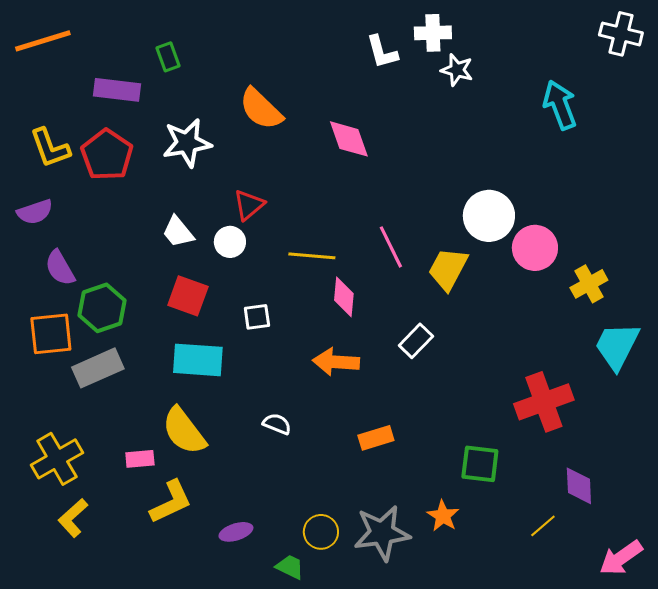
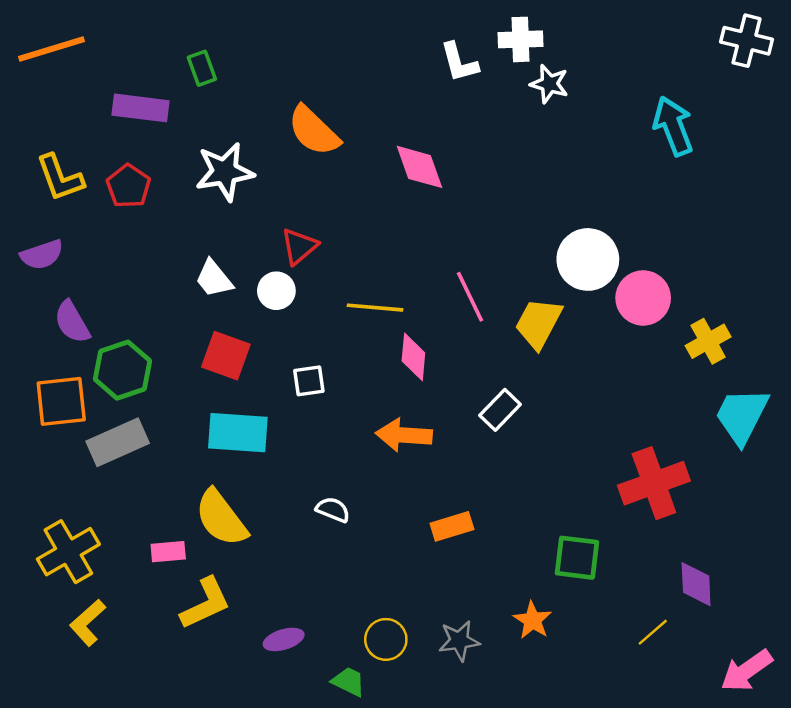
red pentagon: (107, 155) -> (129, 186), size x0.7
gray star: (382, 533) -> (459, 641), size x0.6

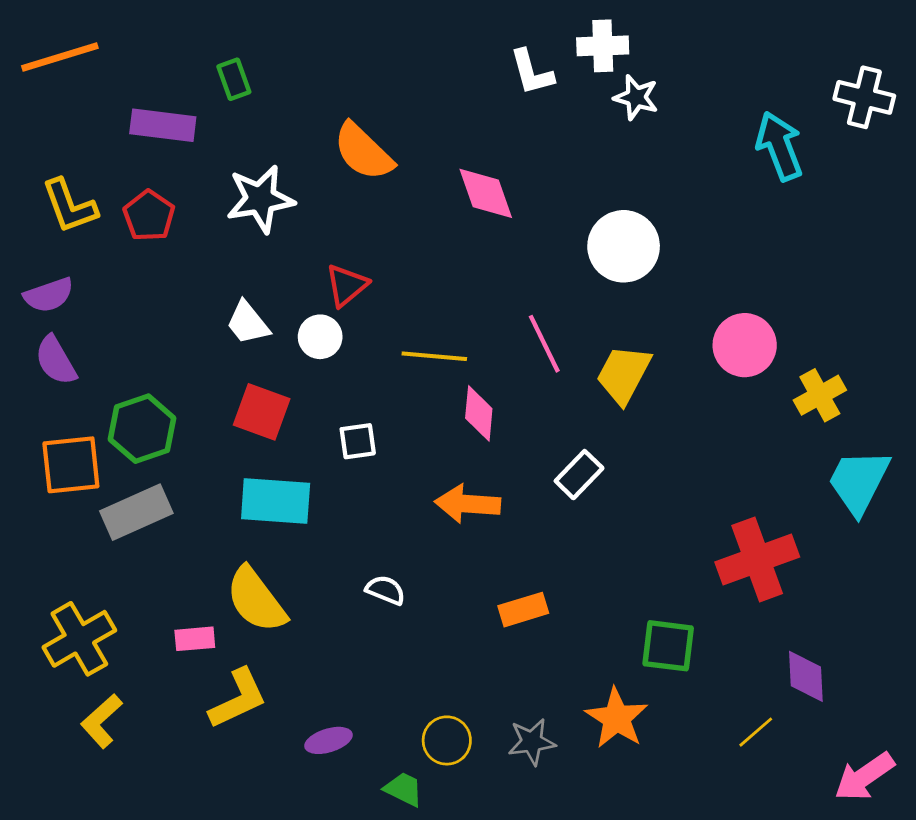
white cross: (747, 41) -> (864, 97), moved
white circle: (588, 259) -> (624, 246), moved
purple semicircle: (72, 322) -> (56, 360), moved
orange star: (533, 620) -> (617, 718), size x1.4

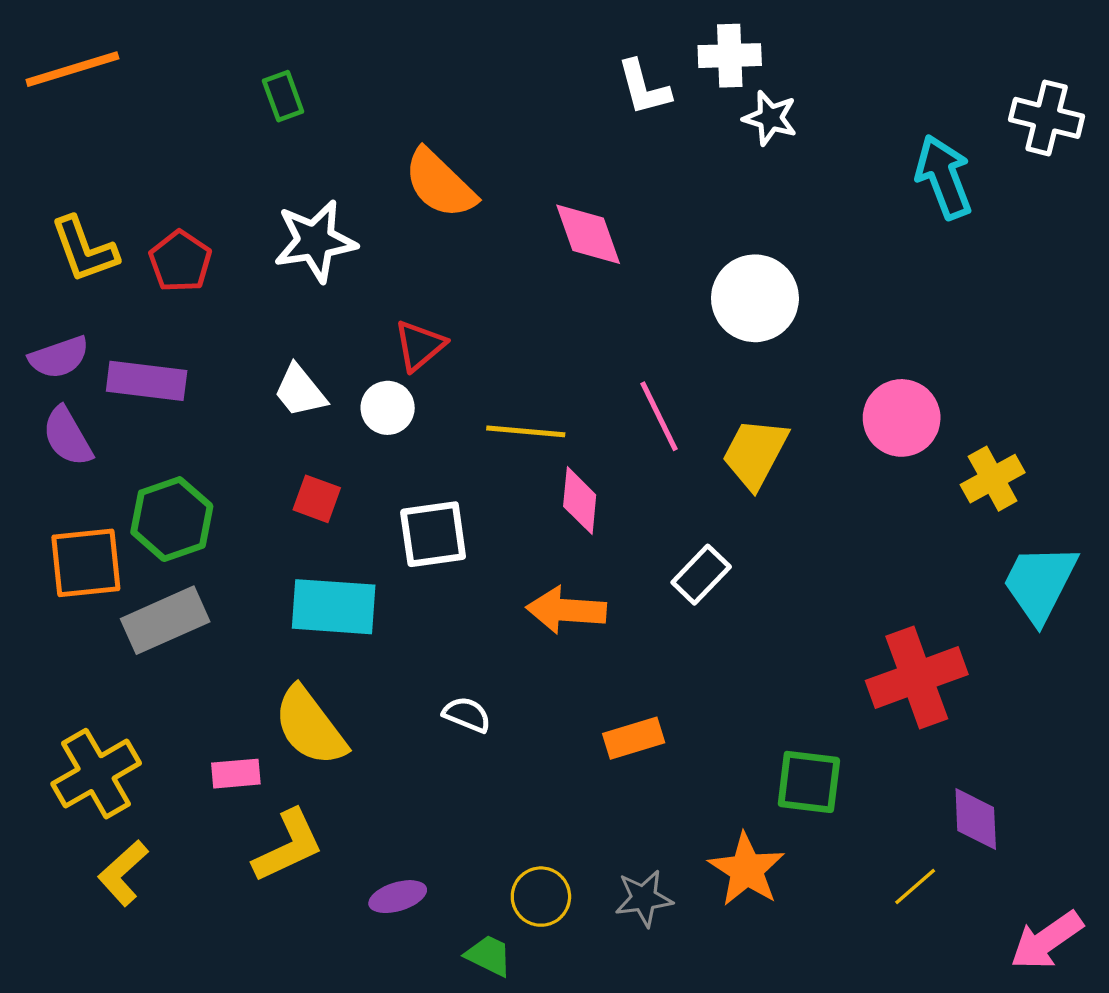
purple rectangle: (163, 125) -> (147, 381), moved
red square: (262, 412) -> (317, 499), size x0.7
white square: (358, 441) -> (433, 534), size x1.5

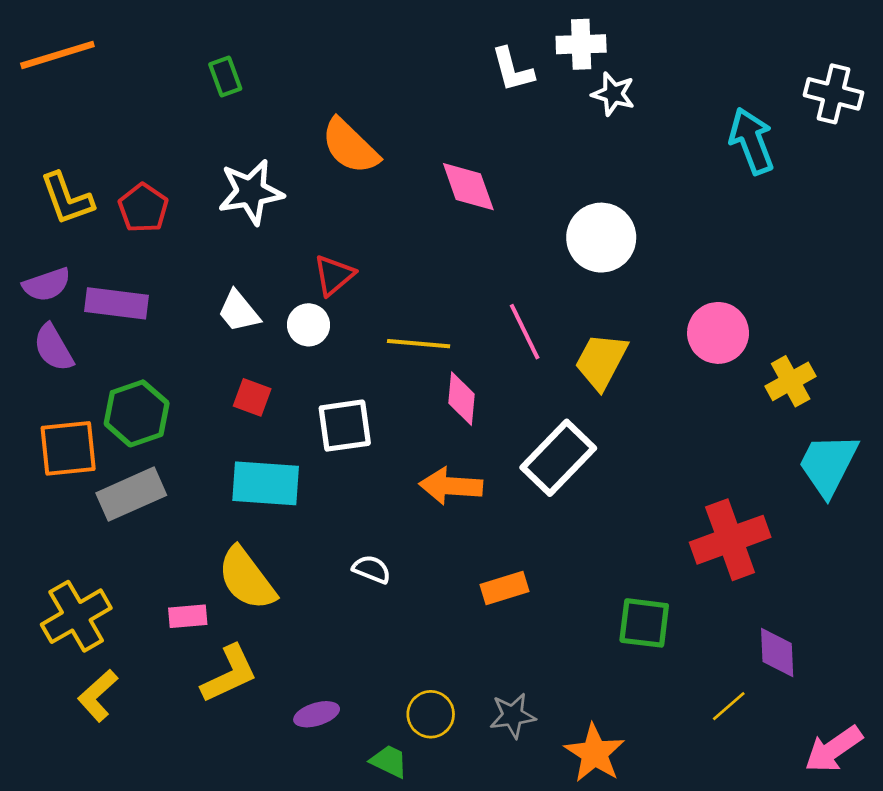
white rectangle: (701, 575) -> (558, 458), size x1.6
orange star: (747, 870) -> (595, 753), moved

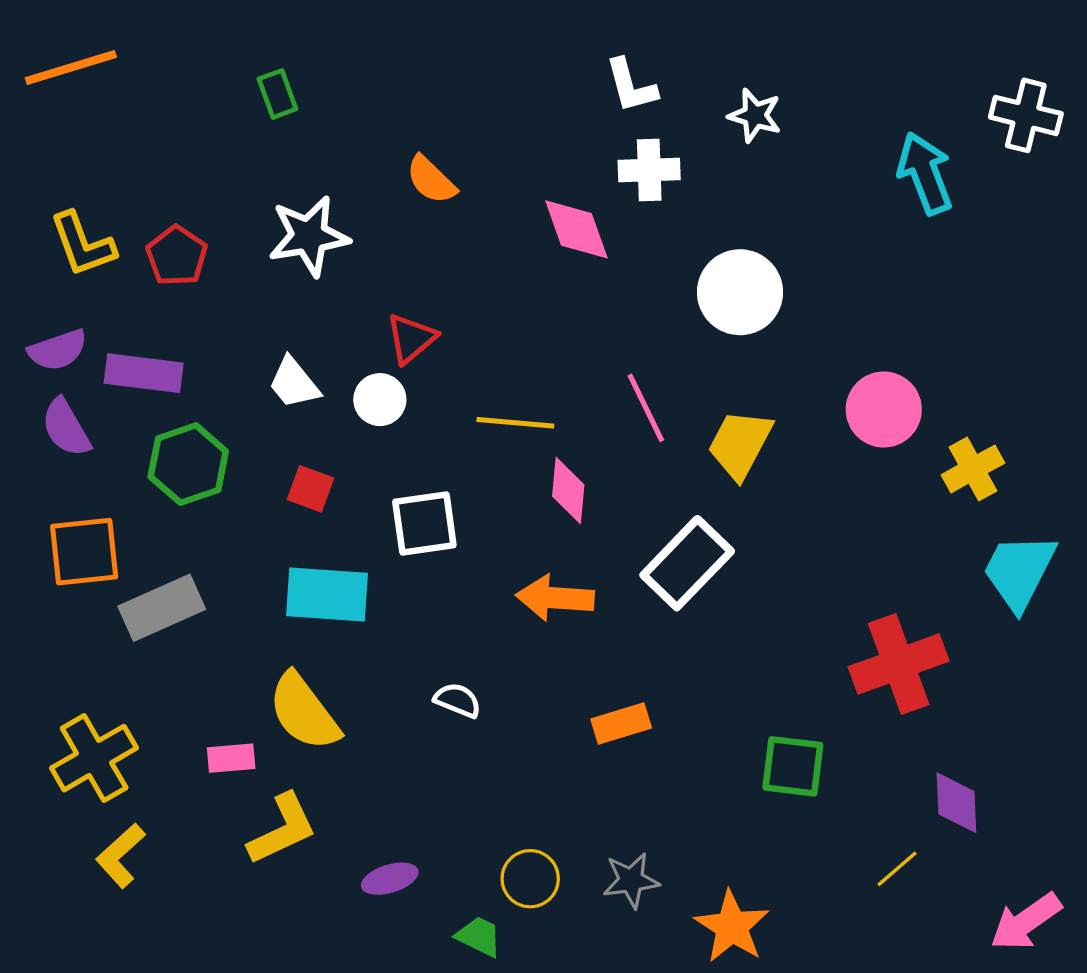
white cross: (581, 44) -> (649, 170), moved
orange semicircle: (350, 146) -> (431, 180), size x0.7
green hexagon: (137, 413) -> (188, 464), moved

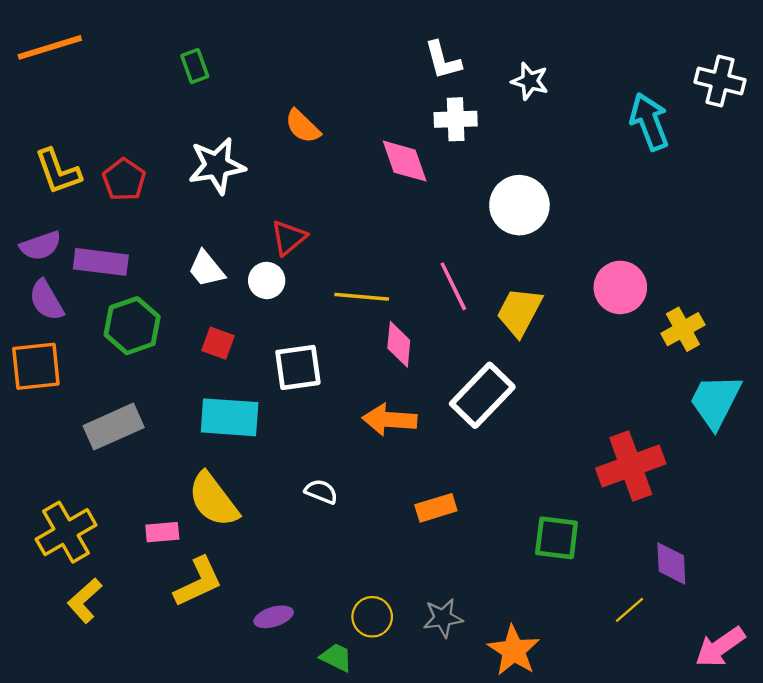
orange square: (84, 552) -> (36, 366), moved

